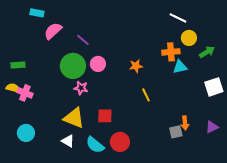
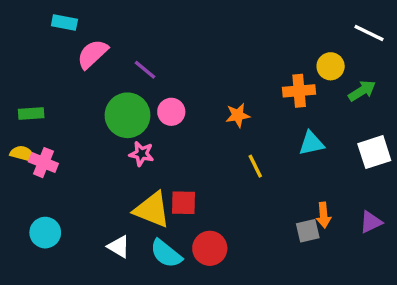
white line: (178, 18) -> (369, 33), moved
cyan triangle: (180, 67) -> (311, 143), moved
yellow triangle: (74, 118) -> (152, 210), moved

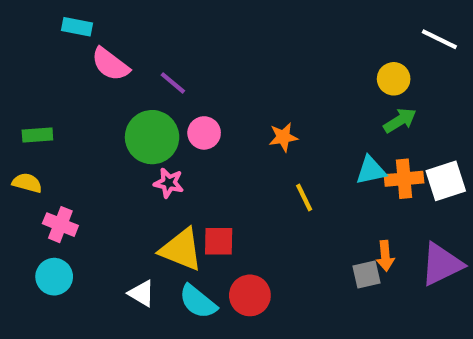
pink semicircle: (92, 54) -> (110, 64), turned -100
orange cross: (299, 91) -> (404, 179), moved
green arrow: (362, 91) -> (400, 120), moved
pink cross: (43, 163) -> (60, 225), moved
purple triangle: (371, 222) -> (442, 264), size x1.6

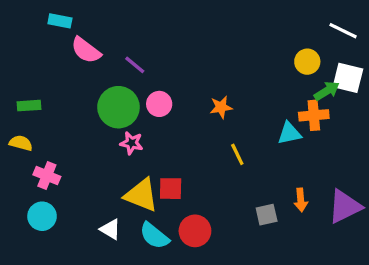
green arrow: (400, 120) -> (327, 91), moved
orange cross: (404, 179) -> (314, 115), moved
white square: (446, 181) -> (348, 78), moved, turned 32
gray square: (367, 275) -> (267, 215), moved

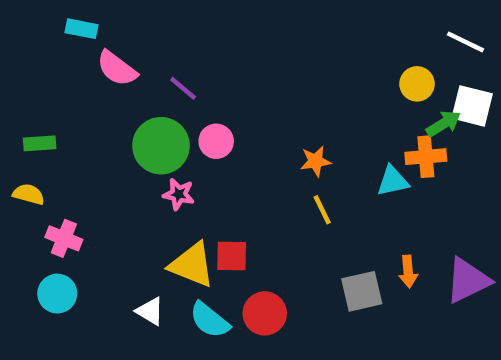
orange star: (221, 107) -> (315, 161), moved
gray square: (267, 215) -> (362, 291), size x1.4

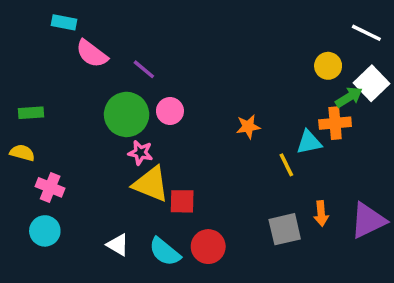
white square: (472, 106) -> (372, 83), turned 32
yellow line: (322, 210) -> (286, 165), moved
yellow triangle: (192, 265) -> (151, 184), moved

